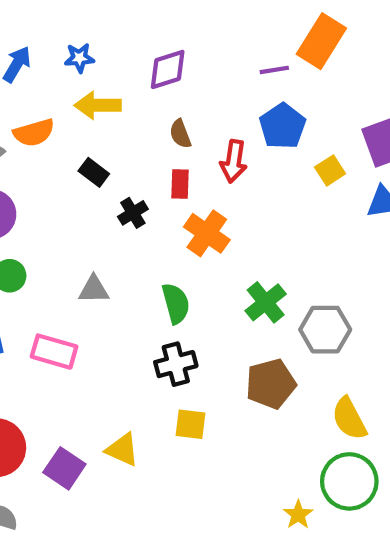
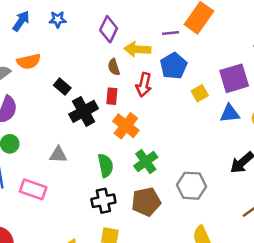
purple diamond: (168, 69) -> (109, 29), turned -50
yellow arrow: (98, 105) -> (137, 49), moved
black cross: (133, 213) -> (84, 111), size x1.6
green cross: (266, 302) -> (146, 162), moved
brown pentagon: (271, 384) -> (146, 202), moved

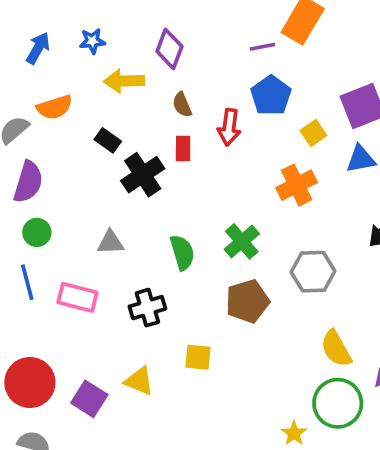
yellow arrow: (137, 49) -> (124, 81), moved
orange cross: (126, 126) -> (297, 185), moved, turned 30
black cross: (103, 201) -> (147, 308), moved

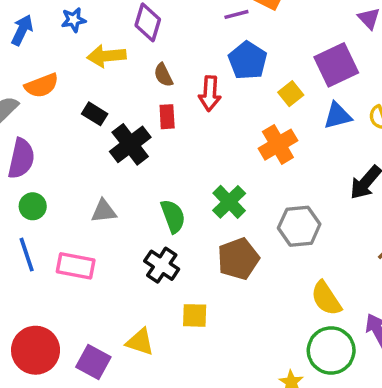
black cross: (147, 308) -> (162, 265), moved, turned -36

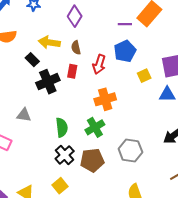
yellow arrow: (106, 56) -> (49, 42), moved
orange cross: (278, 145) -> (105, 99), moved
black cross: (162, 265) -> (65, 155), moved
yellow square: (195, 315) -> (60, 186), turned 35

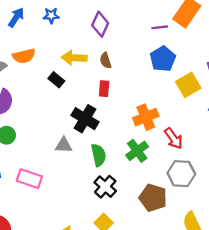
red arrow: (99, 64) -> (174, 138), moved, turned -48
yellow square: (144, 76) -> (188, 85), size x1.5
black cross: (48, 82) -> (85, 119), moved, turned -30
gray triangle: (24, 115) -> (64, 145), moved
brown pentagon: (92, 160) -> (153, 198), moved, turned 30

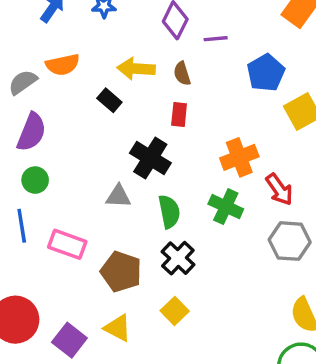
purple line: (160, 27) -> (216, 39), moved
green cross: (137, 151) -> (226, 207), turned -30
brown pentagon: (153, 198) -> (121, 272), moved

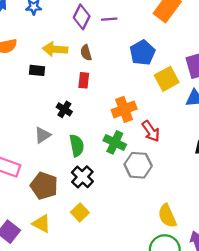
purple line: (216, 39) -> (109, 19), moved
black rectangle: (109, 100) -> (37, 70), turned -35
black cross: (150, 158) -> (64, 109), size x0.6
gray triangle: (118, 196) -> (43, 135), turned -36
gray hexagon: (290, 241) -> (138, 165), moved

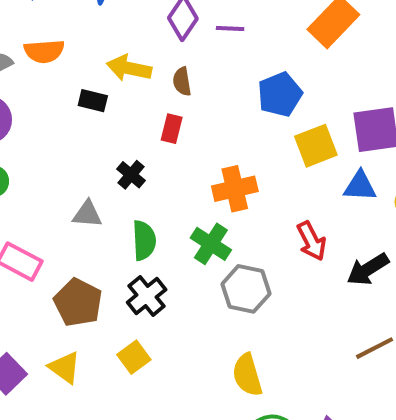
red arrow: (151, 131) -> (312, 241), moved
gray triangle: (43, 135) -> (87, 214), turned 30
yellow semicircle: (167, 216) -> (247, 375), moved

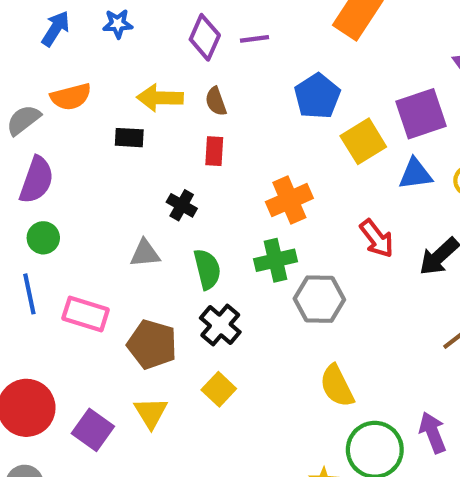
green cross: (211, 244) -> (275, 260), turned -36
yellow triangle: (65, 368) -> (151, 413), turned 33

